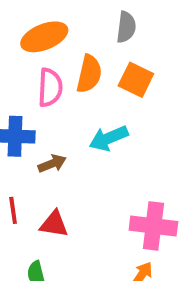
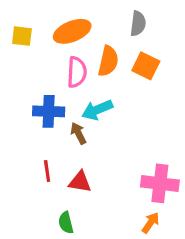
cyan arrow: (109, 138) -> (97, 110), moved
brown arrow: (52, 164) -> (78, 133), turned -95

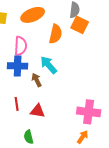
orange square: (146, 66) -> (80, 25), moved
pink semicircle: (77, 72) -> (21, 46), moved
cyan arrow: (97, 110) -> (49, 65), turned 72

